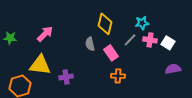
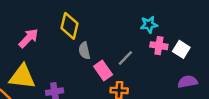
yellow diamond: (105, 24) -> (69, 26), moved
gray line: (130, 40) -> (125, 58), moved
pink rectangle: (111, 53) -> (103, 71), moved

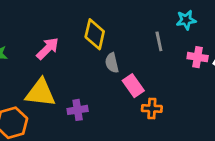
cyan star: (149, 25) -> (186, 20), moved
gray line: (125, 58) -> (159, 41), moved, turned -56

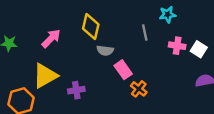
gray semicircle: (112, 63) -> (105, 50), turned -70
yellow triangle: (40, 93) -> (45, 76), turned -36
orange cross: (152, 108) -> (139, 89), turned 35

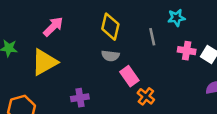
yellow diamond: (91, 26) -> (110, 27), moved
pink arrow: (51, 38) -> (53, 27), moved
yellow triangle: (45, 76) -> (44, 62), moved

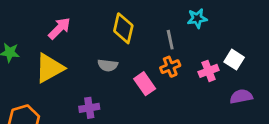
pink cross: (187, 51) -> (209, 71), moved, turned -30
gray semicircle: (110, 56) -> (108, 65), moved
orange cross: (146, 96) -> (170, 67), moved, turned 30

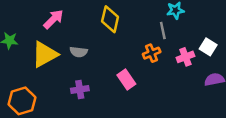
gray line: (170, 40) -> (163, 30), moved
gray semicircle: (108, 65) -> (79, 52), moved
pink rectangle: (145, 84) -> (126, 80), moved

